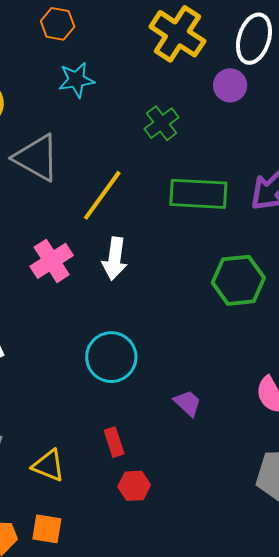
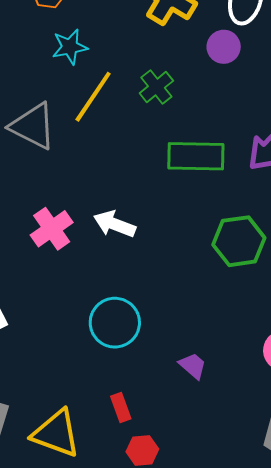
yellow line: (102, 195) -> (93, 97), moved
white arrow: (115, 259) -> (115, 224), turned 105
yellow triangle: (49, 466) -> (56, 433), size x1.5

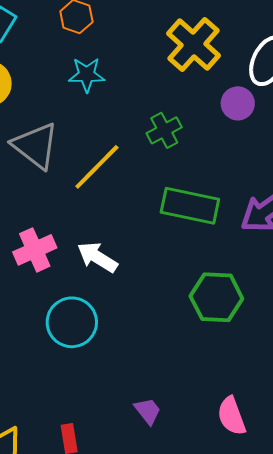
yellow line: (93, 97) -> (97, 167), moved
cyan circle: (115, 323) -> (72, 322), moved

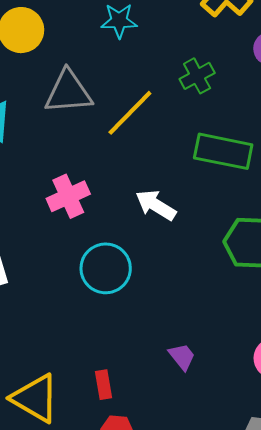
gray triangle: (35, 146) -> (68, 92), turned -42
white arrow: (97, 257) -> (156, 205), moved

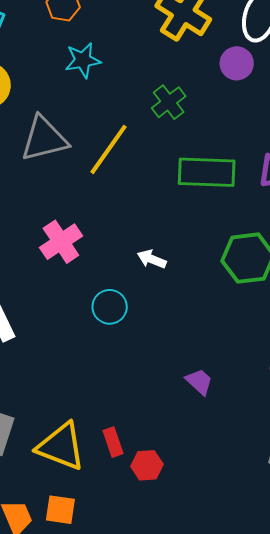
white arrow: (156, 205) -> (152, 259), moved, size x0.7
cyan circle: (106, 268) -> (110, 307), size x0.7
red rectangle: (104, 385) -> (113, 442), moved

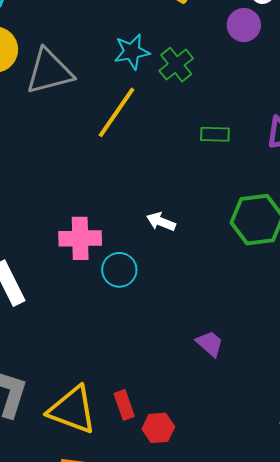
cyan star: (83, 60) -> (132, 52), moved
gray triangle: (44, 139) -> (49, 72), moved
green rectangle: (207, 172) -> (215, 134), size x0.5
pink cross: (61, 242) -> (80, 238), moved, turned 33

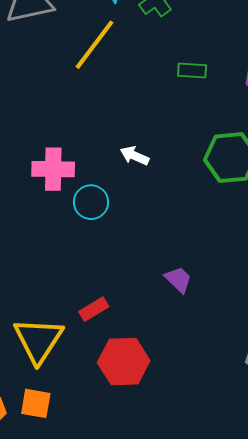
red rectangle: (124, 405) -> (94, 309), moved, turned 76
yellow triangle: (72, 410) -> (38, 340), turned 40
red hexagon: (158, 428) -> (124, 362), size x1.6

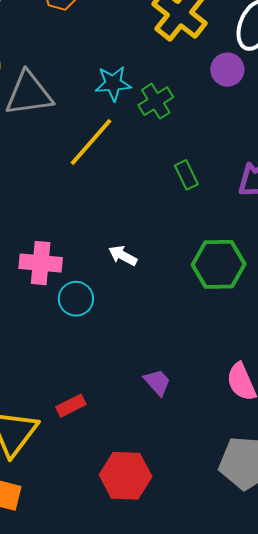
green rectangle: (192, 70) -> (186, 175), turned 56
red hexagon: (124, 362) -> (126, 476), moved

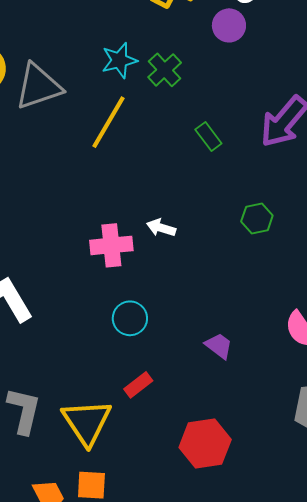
pink cross: (41, 263) -> (111, 245), moved
green hexagon: (219, 264) -> (257, 219), size x0.6
cyan circle: (76, 299) -> (130, 318), moved

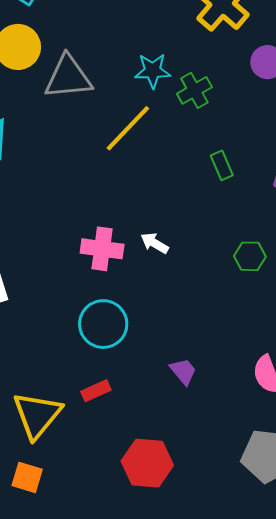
cyan circle: (130, 318) -> (103, 324), size x1.4

